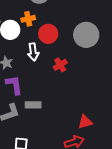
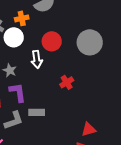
orange cross: (28, 19) -> (22, 18), moved
red cross: (60, 65) -> (67, 82), moved

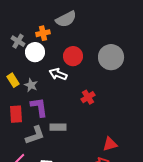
white arrow: (37, 59) -> (58, 74), turned 120

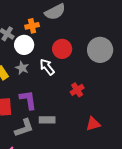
white arrow: (58, 74) -> (47, 67), turned 30
gray star: (31, 85) -> (22, 68), moved
red triangle: (110, 144) -> (93, 124), moved

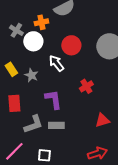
gray star: (22, 68) -> (31, 75), moved
purple L-shape: (28, 100) -> (53, 99), moved
gray rectangle: (47, 120) -> (56, 125), moved

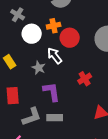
orange cross: (41, 22) -> (54, 26), moved
gray cross: (16, 30) -> (18, 15), moved
gray star: (31, 75) -> (39, 68), moved

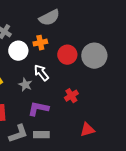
red circle: (70, 38) -> (67, 55), moved
purple L-shape: (52, 92) -> (38, 109), turned -70

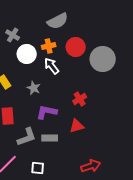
red circle: (67, 55) -> (76, 47), moved
white arrow: (41, 73) -> (52, 66), moved
red triangle: (87, 130) -> (77, 126), moved

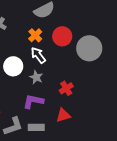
orange cross: (49, 46) -> (35, 35), turned -32
white circle: (27, 54) -> (13, 66), moved
gray star: (34, 88) -> (36, 77), moved

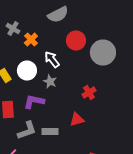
orange cross: (35, 35) -> (31, 40), moved
red cross: (66, 88) -> (89, 92), moved
purple L-shape: (33, 101) -> (34, 102), moved

